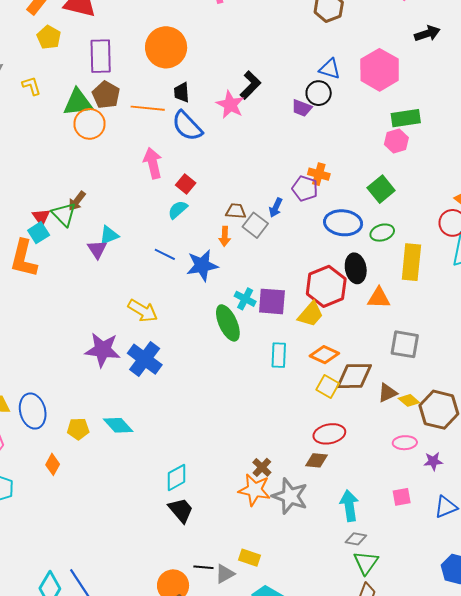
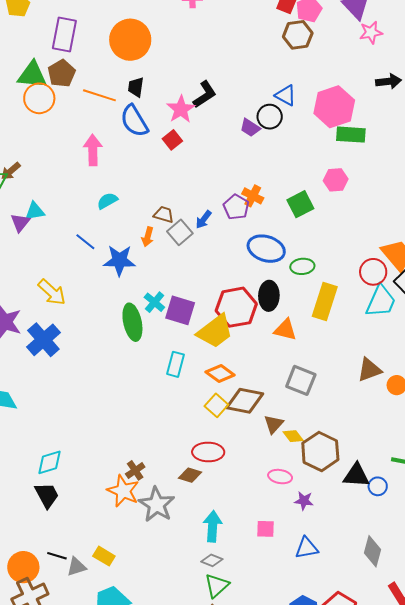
green rectangle: (406, 118) -> (351, 135), moved
red square: (186, 184) -> (172, 140), moved
green square: (381, 189) -> (300, 204), moved
yellow trapezoid: (311, 314) -> (215, 331), size x1.4
brown triangle: (387, 393) -> (274, 424), turned -35

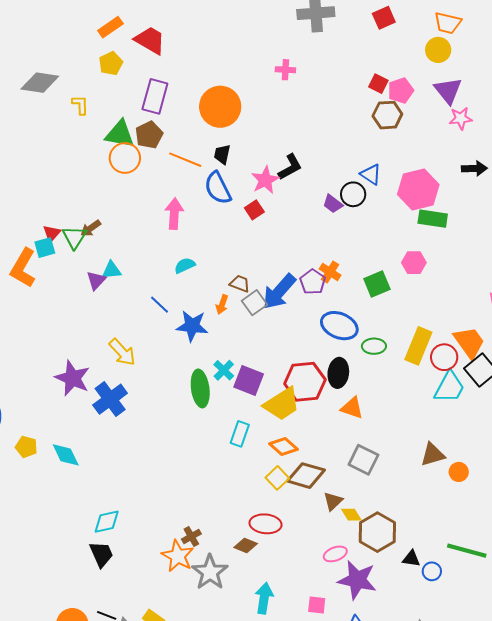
blue arrow: (204, 220) -> (279, 292), size x2.0
yellow rectangle: (325, 302) -> (418, 346), moved
black triangle: (356, 475) -> (411, 559), size x0.7
pink ellipse: (280, 477) -> (335, 554), turned -35
purple star: (304, 501) -> (357, 580), size x2.0

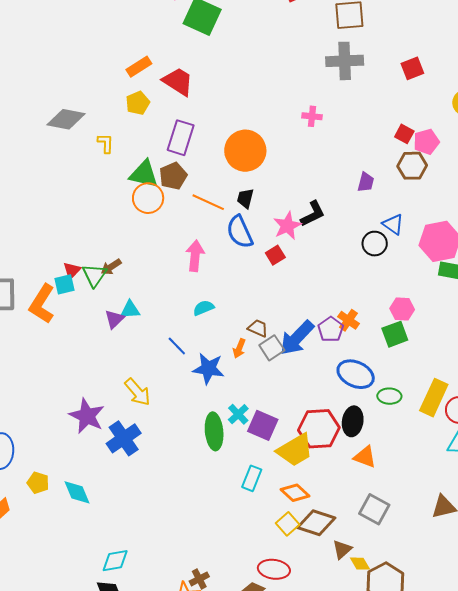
purple trapezoid: (333, 204) -> (366, 182), moved, turned -115
pink hexagon: (414, 263) -> (402, 309), moved

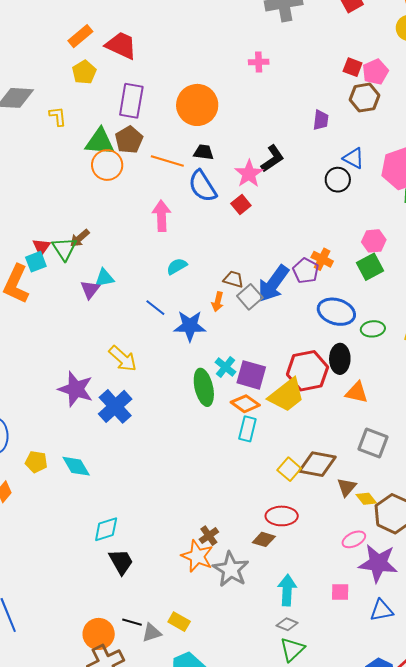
black trapezoid: (245, 198) -> (204, 152), turned 90
orange diamond: (295, 493) -> (245, 404), moved
cyan diamond: (115, 561) -> (106, 529), moved

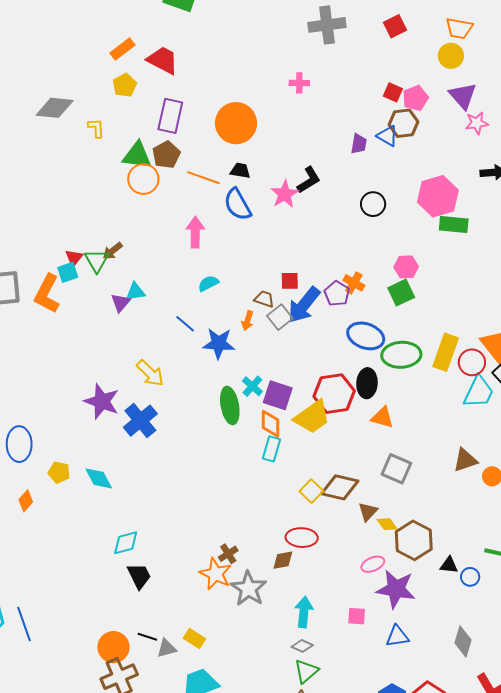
blue triangle: (353, 158) -> (387, 136), moved
red square: (241, 204) -> (290, 281), moved, turned 36
green ellipse: (373, 329) -> (401, 355), size x1.6
orange diamond: (245, 404) -> (271, 424), turned 52
brown diamond: (264, 539) -> (283, 560), turned -30

